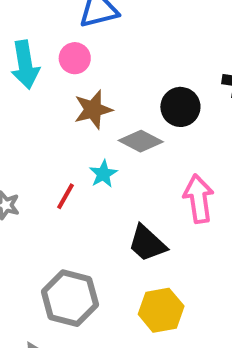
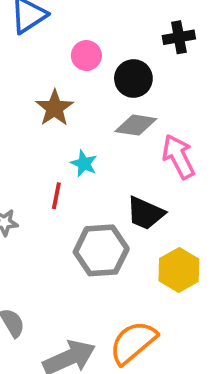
pink circle: (75, 58) -> (86, 56), moved
gray diamond: (141, 141) -> (136, 125), moved
gray hexagon: (70, 298) -> (101, 250), moved

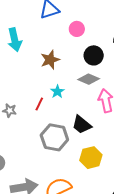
pink circle: (86, 56) -> (77, 29), moved

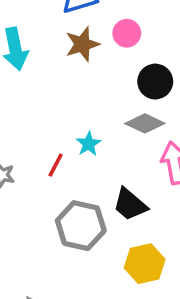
brown star: (50, 60) -> (82, 44), moved

